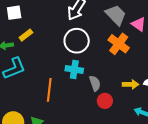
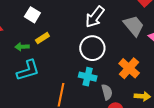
white square: (14, 13) -> (32, 15), turned 35
orange cross: (119, 44) -> (129, 68), moved

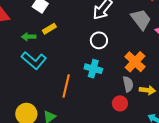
white circle: (92, 48) -> (99, 40), size x0.7
cyan L-shape: (28, 70) -> (34, 60), turned 55
gray semicircle: (107, 92) -> (128, 84), moved

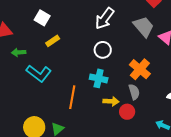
green arrow: (29, 37) -> (19, 52), moved
yellow arrow: (147, 90) -> (111, 101), moved

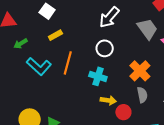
green arrow: (19, 52) -> (21, 44), turned -32
gray semicircle: (134, 92) -> (142, 95), moved
orange line: (72, 97) -> (68, 63), moved

